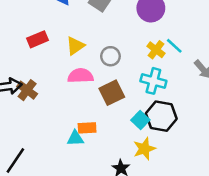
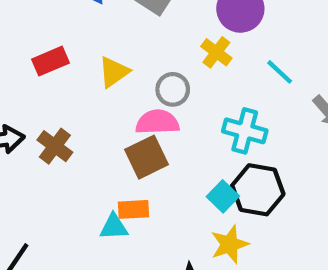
yellow cross: (156, 50) -> (216, 52), moved
pink semicircle: (81, 76) -> (157, 122), moved
brown cross: (27, 90) -> (55, 146), moved
brown square: (112, 93) -> (147, 157), moved

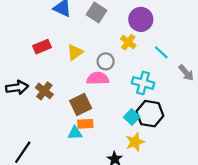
brown square: (147, 157) -> (81, 105), moved

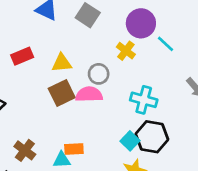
yellow triangle: (75, 52) -> (62, 63), turned 30
cyan line: (161, 52) -> (166, 44), moved
brown cross: (44, 91) -> (25, 150), moved
brown square: (81, 105) -> (62, 93), moved

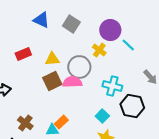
gray circle: (99, 74) -> (79, 67), size x1.5
black hexagon: (152, 137) -> (132, 106), moved
orange rectangle: (74, 149) -> (61, 122), turned -40

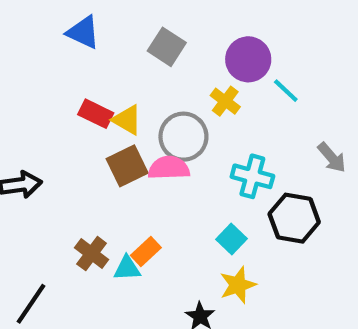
blue triangle: (41, 20) -> (83, 32), moved
red rectangle: (23, 54) -> (96, 114), moved, turned 49
yellow triangle: (52, 59) -> (127, 120), turned 35
brown cross: (25, 123) -> (92, 254), moved

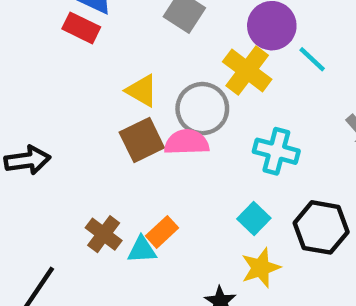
yellow cross: (225, 101) -> (247, 71), size x1.5
red rectangle: (96, 114) -> (81, 28), moved
black hexagon: (294, 218) -> (321, 227), moved

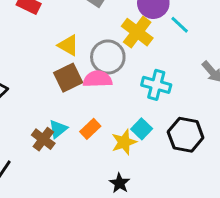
orange rectangle: (162, 232) -> (90, 129), moved
cyan triangle: (142, 250) -> (58, 129), moved, turned -36
yellow star: (261, 268) -> (124, 142), moved

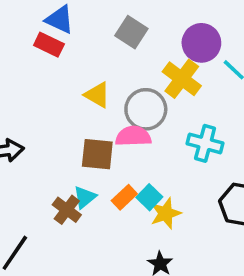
brown square: (68, 78) -> (97, 154), moved, turned 32
cyan square: (142, 129) -> (149, 197), moved

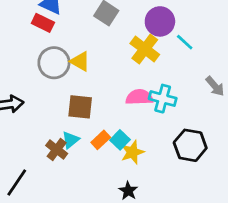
gray circle: (146, 109) -> (54, 63), moved
pink semicircle: (133, 136) -> (139, 97), moved

